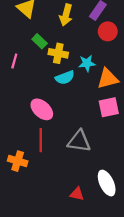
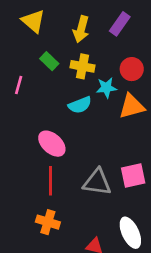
red circle: (108, 31) -> (132, 69), moved
yellow cross: (58, 53) -> (82, 66), moved
pink square: (109, 107) -> (133, 175), moved
orange cross: (18, 161) -> (48, 222), moved

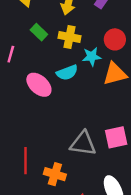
pink ellipse: (52, 144) -> (39, 85), moved
red line: (51, 181) -> (25, 161), moved
orange cross: (48, 222) -> (55, 174), moved

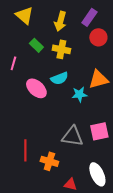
red circle: (115, 39) -> (98, 37), moved
cyan star: (92, 57) -> (79, 94), moved

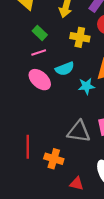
yellow cross: (61, 49) -> (80, 37), moved
pink line: (13, 63) -> (39, 52), moved, turned 56

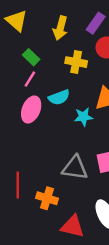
pink line: (39, 52) -> (30, 79), turned -40
pink ellipse: (40, 80) -> (31, 110), turned 70
red triangle: (77, 184) -> (72, 226), size x1.5

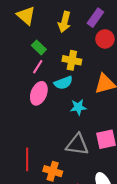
yellow cross: (76, 62) -> (72, 60), moved
cyan star: (83, 117) -> (78, 107), moved

